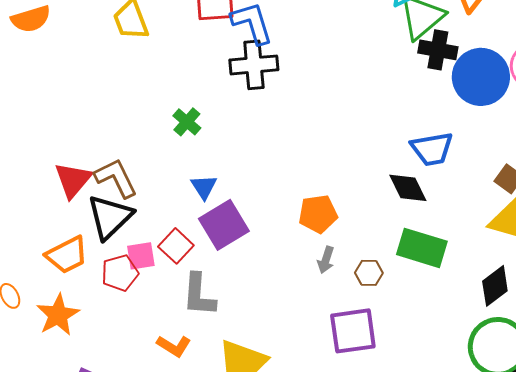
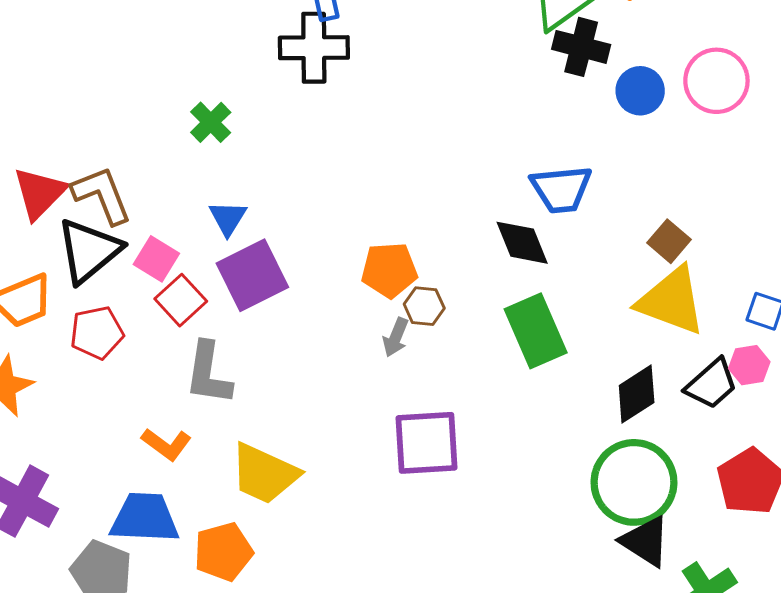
blue circle: (481, 77) -> (640, 91), size x0.6
green rectangle: (422, 248) -> (536, 331), turned 45
pink square: (141, 256) -> (156, 259), moved, turned 36
brown hexagon: (369, 273) -> (424, 306), moved

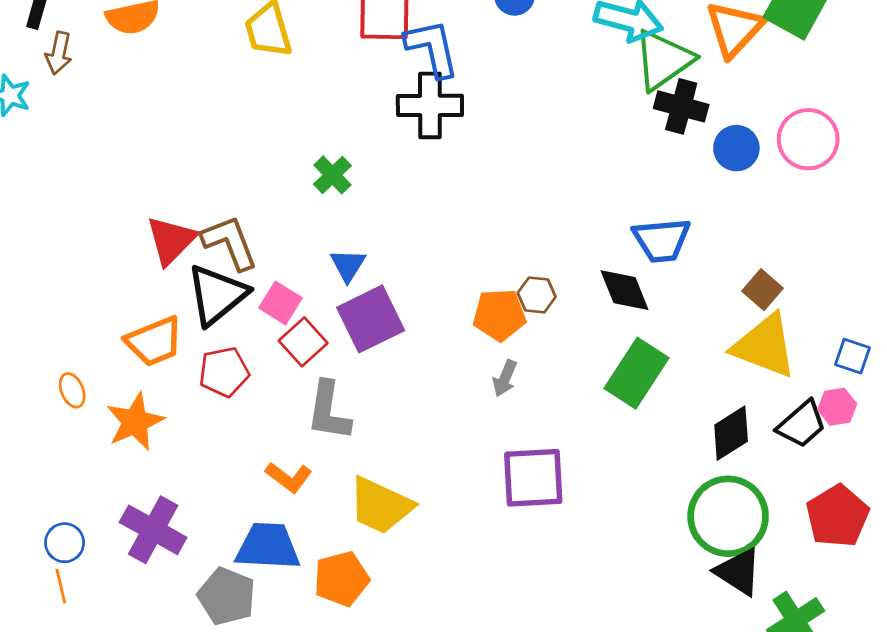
brown hexagon: (424, 306) -> (537, 295), moved
green rectangle: (536, 331) -> (636, 373), turned 56

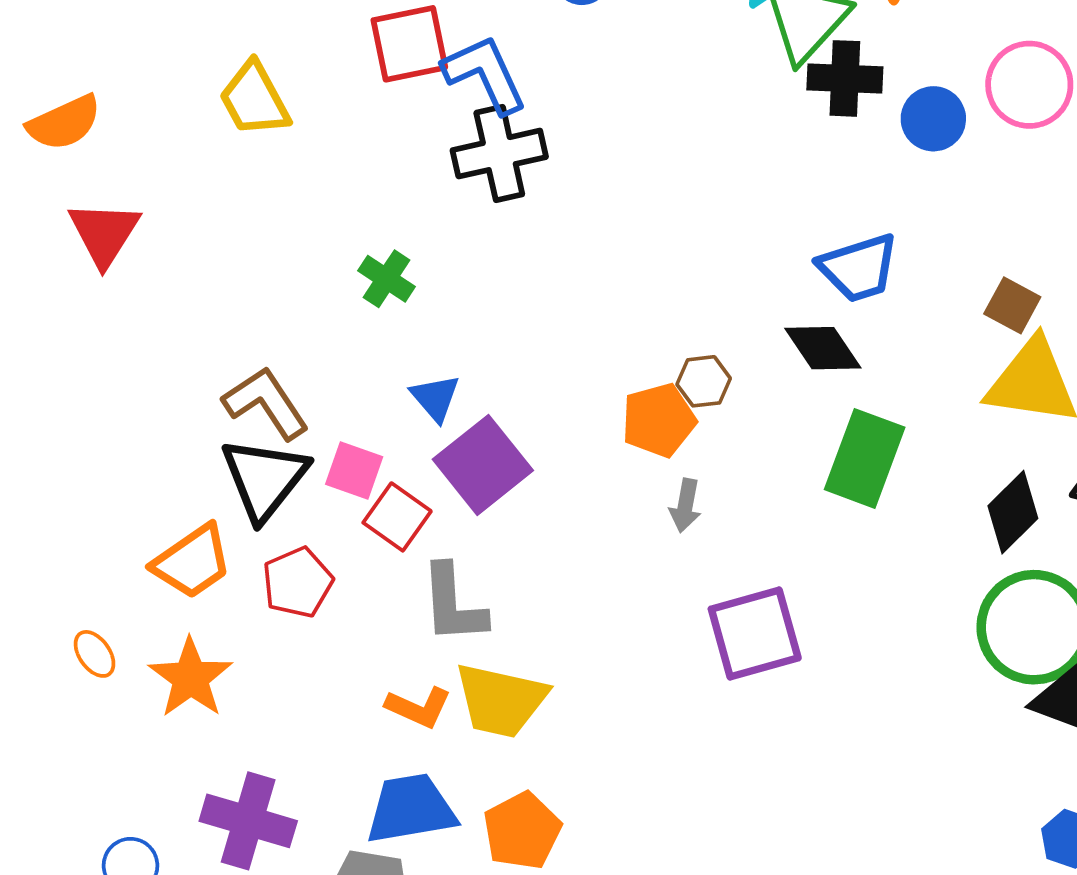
red triangle: (171, 240) -> (104, 233), moved
yellow trapezoid: (381, 506) -> (501, 700), moved

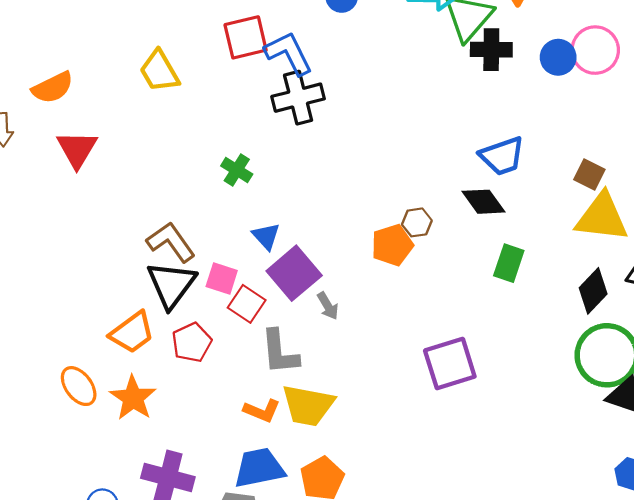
blue circle: (933, 119) -> (558, 57), moved
green rectangle: (865, 458) -> (509, 263), size x0.7
gray arrow: (685, 506) -> (328, 306), moved, turned -40
orange ellipse: (95, 654) -> (79, 386), size x1.5

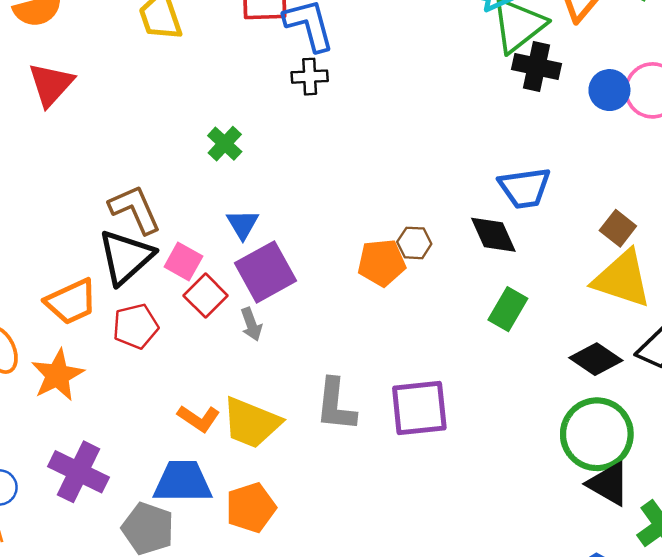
black cross: (298, 98) -> (310, 77), size x0.6
black diamond: (593, 291) -> (596, 359), turned 69
gray arrow: (328, 306) -> (251, 324), moved
gray L-shape: (280, 352) -> (336, 405), moved

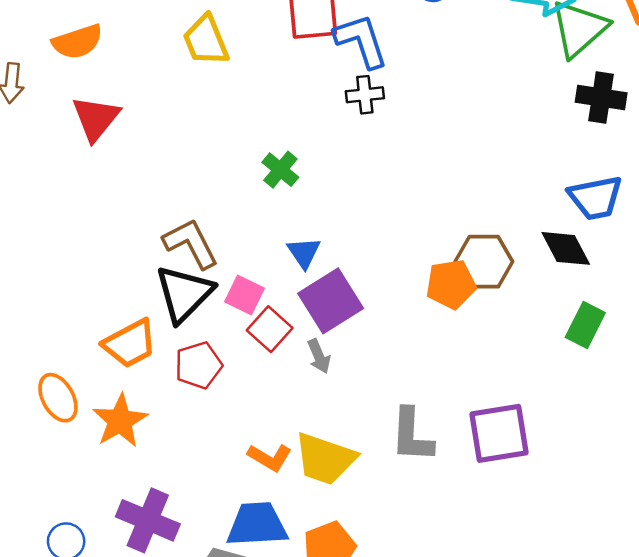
black cross: (536, 66) -> (601, 97), moved
brown hexagon: (414, 243) -> (484, 262), size x1.6

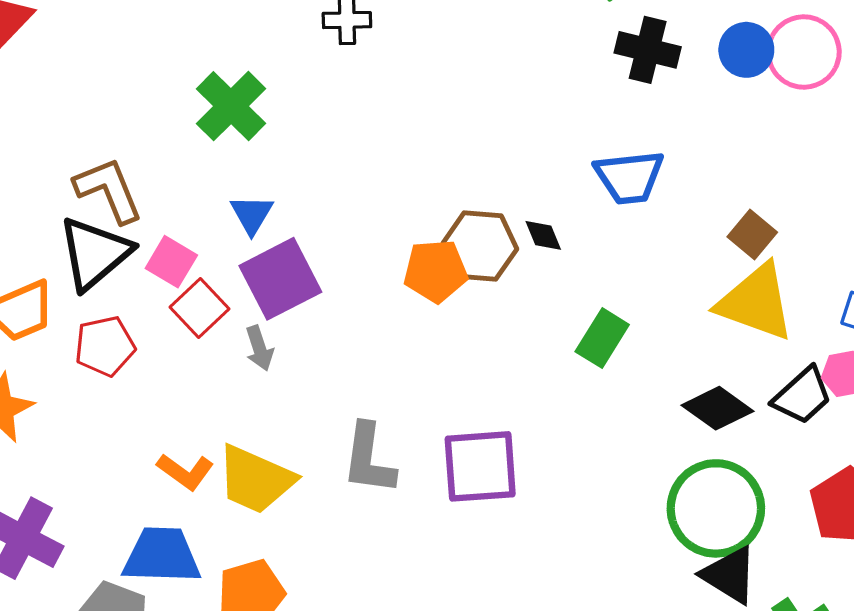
green cross: (280, 170) -> (231, 106), size x1.5
black diamond: (566, 248) -> (543, 235), moved, size x0.6

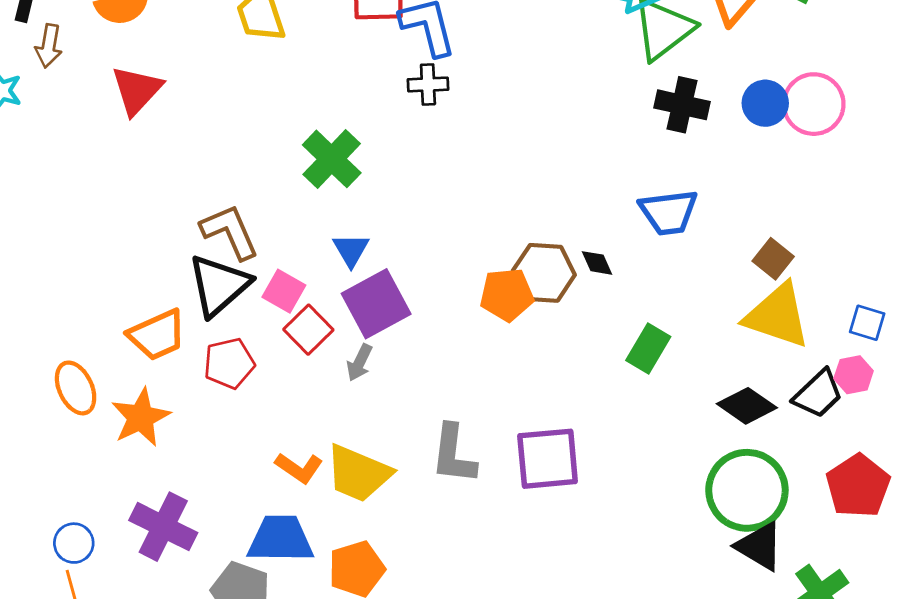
gray arrow: (259, 348) -> (359, 363), turned 45

